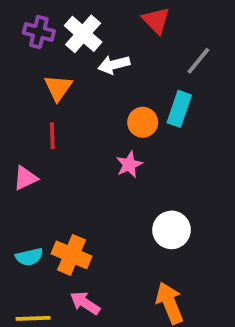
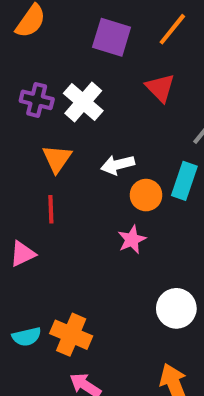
white arrow: (114, 65) -> (118, 165), moved

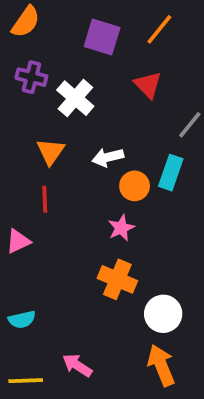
purple cross: (37, 100) -> (31, 77), moved
white circle: (176, 308) -> (163, 314), moved
orange cross: (71, 335) -> (117, 279), moved

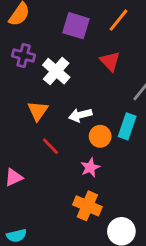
red line: (45, 199) -> (50, 146), moved, turned -42

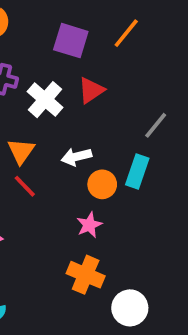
red triangle: (110, 61) -> (91, 90), moved, turned 40
red line: (50, 146) -> (25, 186), moved

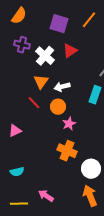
orange triangle: (21, 151) -> (41, 82), moved
orange circle: (102, 184) -> (58, 107), moved

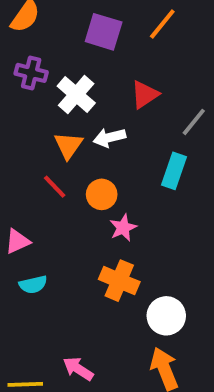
red triangle: (70, 51) -> (145, 95), moved
white arrow: (62, 87) -> (109, 138), moved
cyan semicircle: (17, 172) -> (33, 284), moved

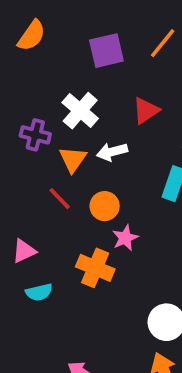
purple square: (104, 32) -> (106, 51), turned -30
purple cross: (31, 73) -> (35, 135), moved
orange cross: (119, 281) -> (95, 268), moved

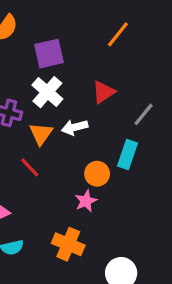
purple square: (106, 51) -> (49, 54), moved
orange circle: (105, 206) -> (97, 174), moved
orange cross: (95, 268) -> (68, 244), moved

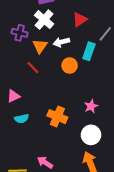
cyan rectangle: (127, 155) -> (89, 51), moved
orange circle: (97, 174) -> (70, 66), moved
pink star: (86, 201) -> (91, 106), moved

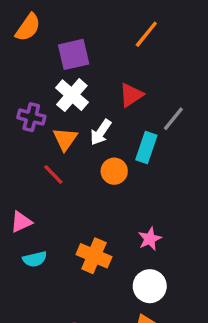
white arrow: (61, 42) -> (101, 132), turned -42

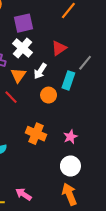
orange cross: (94, 256) -> (36, 134), moved

